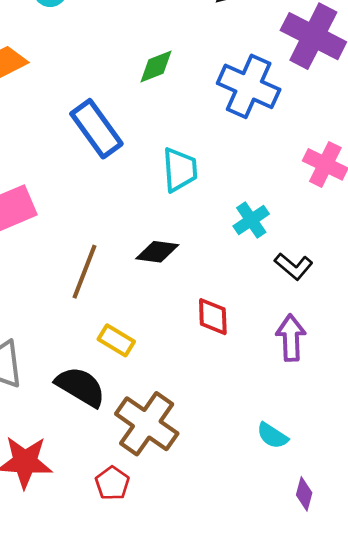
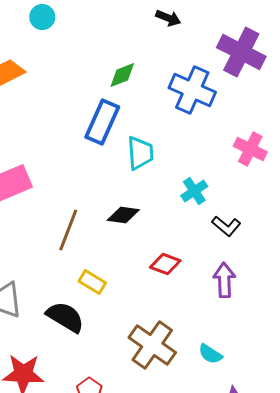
blue rectangle: (96, 129) -> (102, 122), moved, turned 60
red diamond: (213, 317) -> (165, 264), turned -68
brown cross: (147, 424) -> (152, 345), moved

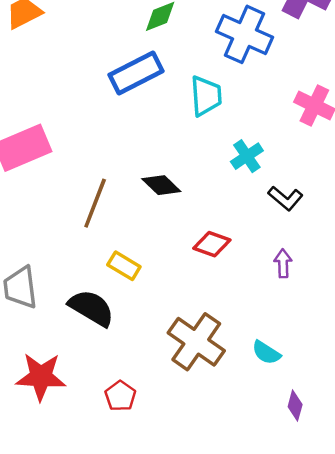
blue rectangle: (102, 122) -> (136, 73), turned 39
cyan trapezoid: (140, 153) -> (206, 96), moved
black diamond: (123, 215) -> (161, 185), turned 36
purple arrow: (224, 280) -> (283, 263), size x0.7

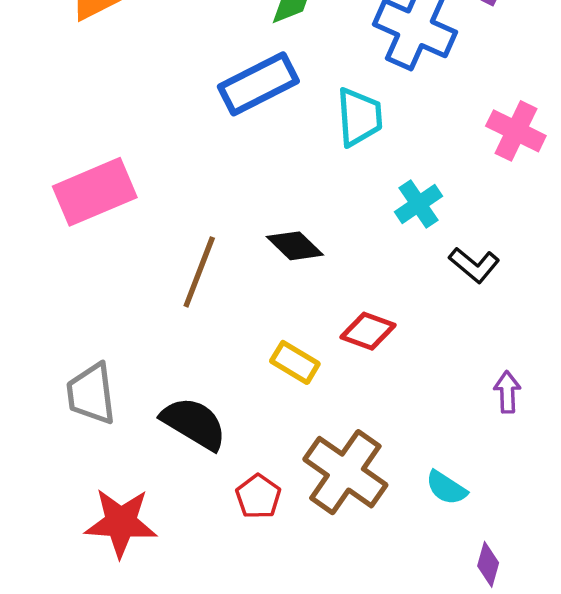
purple arrow: (283, 263) -> (507, 392), moved
yellow rectangle: (124, 266) -> (295, 362), moved
red pentagon: (120, 396) -> (258, 496), moved

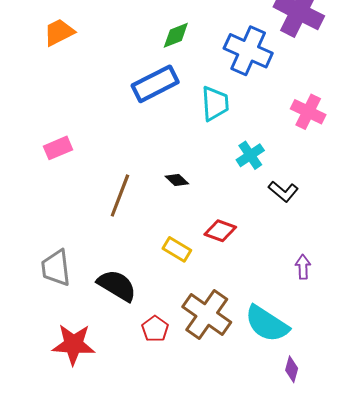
pink rectangle: (95, 192) -> (58, 148), size x0.6
black diamond: (295, 246) -> (177, 180), size x0.7
cyan semicircle: (446, 488) -> (267, 324), size x1.8

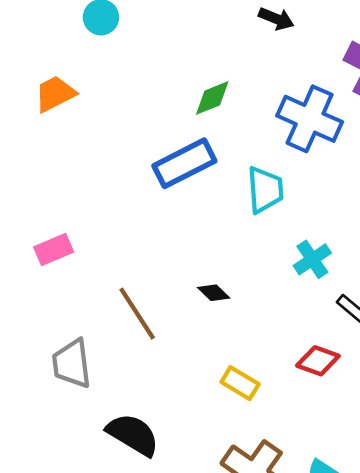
brown line: (120, 196) -> (137, 314), turned -54
red diamond: (220, 231) -> (318, 361), moved
yellow rectangle: (177, 249) -> (240, 383), moved
gray trapezoid: (56, 268) -> (72, 364), moved

